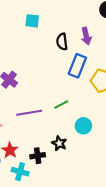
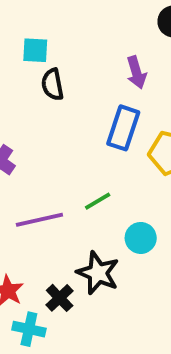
black semicircle: (62, 42) -> (52, 84), moved
black star: (59, 143) -> (98, 273), size x1.5
black cross: (38, 156) -> (60, 298), turned -32

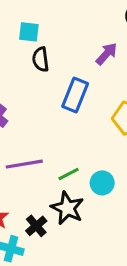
purple arrow: (136, 72) -> (107, 54), turned -125
blue rectangle: (123, 128) -> (75, 95), moved
green line: (98, 201) -> (69, 174), moved

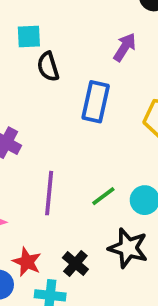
purple line: (24, 164) -> (49, 193), turned -66
black star: (67, 208) -> (128, 248), moved

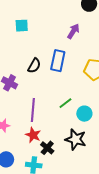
black semicircle: (48, 67) -> (34, 66), moved, turned -133
green line: (103, 196) -> (65, 103), moved
red star: (27, 262) -> (33, 135), moved

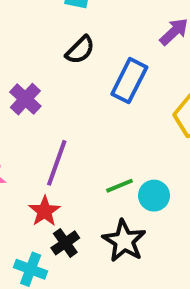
black semicircle: (34, 66) -> (80, 50), moved
green line: (65, 103) -> (119, 186), moved

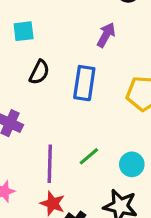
green line: (119, 186) -> (89, 156), moved

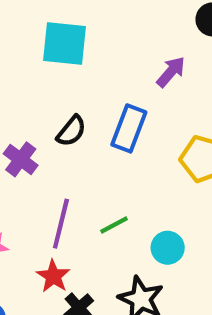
cyan square: (24, 31) -> (64, 44), size x1.6
black semicircle: (39, 72) -> (71, 131), moved

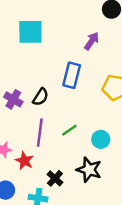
black semicircle: (71, 131) -> (41, 97), moved
red star: (53, 276) -> (24, 161), moved

